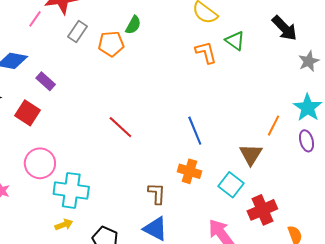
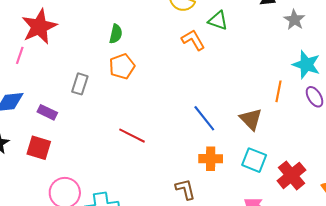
gray rectangle: (78, 32) -> (80, 84), moved
orange pentagon: (111, 44) -> (122, 66), moved
brown triangle: (251, 154) -> (251, 119), moved

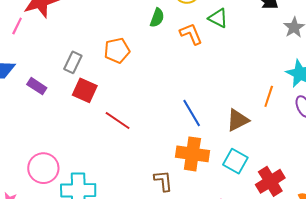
green semicircle: (116, 34) -> (157, 18), moved
brown triangle: (251, 119) -> (238, 120), turned 40
red square: (39, 148) -> (85, 90), moved
orange cross: (211, 159) -> (192, 154), size x1.4

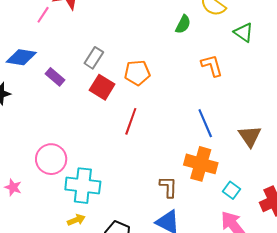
orange L-shape: (191, 34) -> (212, 66), moved
orange pentagon: (117, 51) -> (137, 73), moved
brown triangle: (238, 120) -> (250, 136), turned -45
red line: (118, 121) -> (131, 121), turned 68
cyan square: (235, 161) -> (232, 190), moved, size x0.7

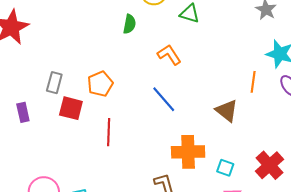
purple rectangle: (55, 77) -> (23, 112), turned 54
blue line: (205, 123) -> (164, 99), moved

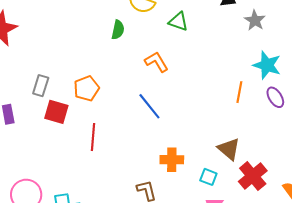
brown triangle: (227, 111) -> (229, 149), moved
orange cross: (188, 152) -> (172, 160), size x0.7

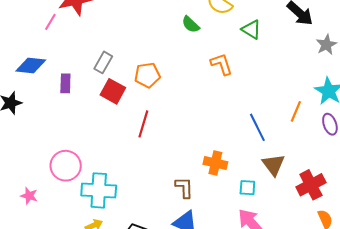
green semicircle: (118, 30) -> (191, 24), turned 108
blue line: (149, 106) -> (257, 127), moved
red cross: (253, 176) -> (311, 185), moved
cyan square: (208, 177) -> (247, 188), turned -30

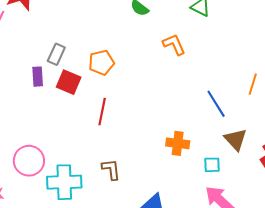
purple rectangle: (65, 83) -> (38, 77), moved
brown L-shape: (184, 187) -> (111, 169), moved

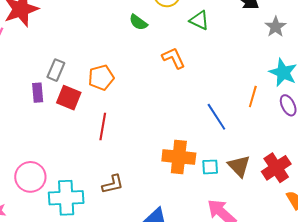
brown triangle: (236, 139) -> (239, 166), moved
orange cross: (178, 143) -> (179, 157), size x1.4
cyan square: (212, 165) -> (210, 167), moved
brown L-shape: (111, 169) -> (113, 184), turned 85

